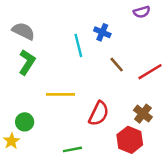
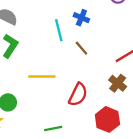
brown line: (117, 65) -> (81, 48), moved
brown cross: (143, 114) -> (118, 83), moved

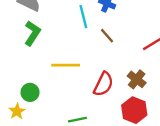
brown cross: (118, 83) -> (137, 79), moved

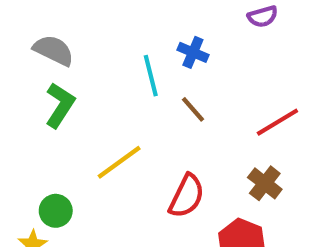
yellow line: (66, 65) -> (119, 162), turned -36
brown cross: (137, 79) -> (265, 183), moved

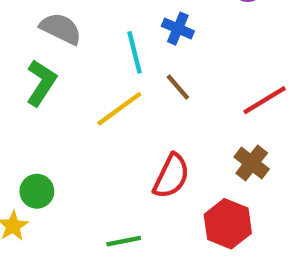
gray semicircle: (54, 50) -> (61, 29), moved
yellow line: (119, 162) -> (119, 109), moved

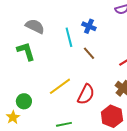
green L-shape: (41, 83) -> (26, 51), turned -50
yellow line: (119, 109) -> (60, 86), moved

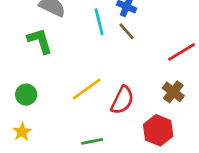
brown line: (89, 53) -> (127, 31), moved
green circle: (24, 101) -> (26, 95), moved

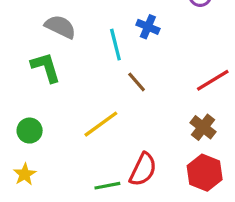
brown line: (127, 31) -> (137, 82), moved
red semicircle: (122, 100) -> (143, 169), moved
red hexagon: (158, 130) -> (205, 173), moved

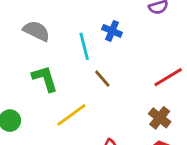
green L-shape: (46, 67) -> (45, 79), moved

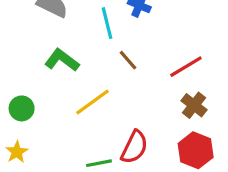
red line: (168, 77) -> (186, 67), moved
green L-shape: (45, 79) -> (62, 60), turned -36

